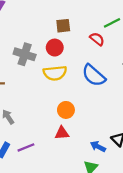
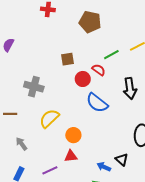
red circle: (55, 48) -> (83, 79), moved
yellow semicircle: (55, 73) -> (49, 118), moved, turned 145
purple line: (26, 147) -> (50, 170), moved

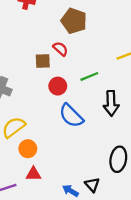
green line: (111, 55) -> (89, 76), moved
red semicircle: (99, 70) -> (60, 49), moved
orange circle: (73, 135) -> (28, 149), moved

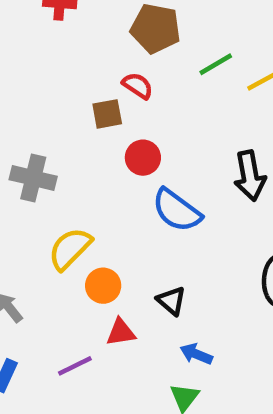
green line: (89, 76) -> (216, 64), moved
black triangle: (92, 185) -> (171, 301), moved

